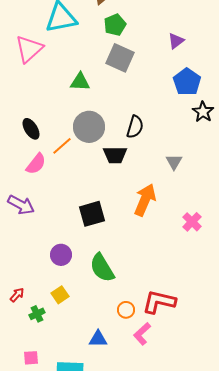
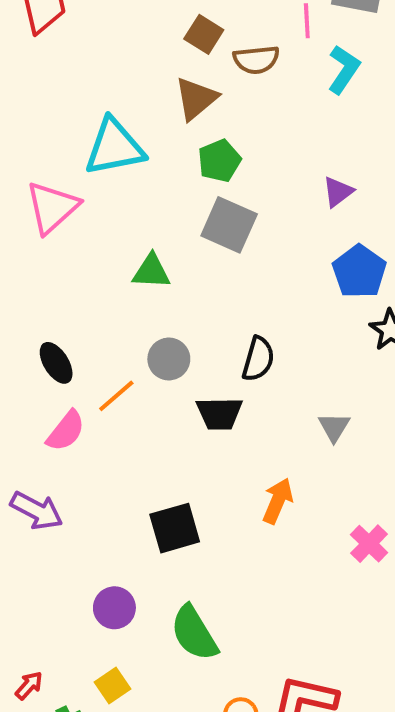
gray circle: (89, 127) -> (169, 359), size x0.7
orange arrow: (145, 200) -> (278, 501), size x0.7

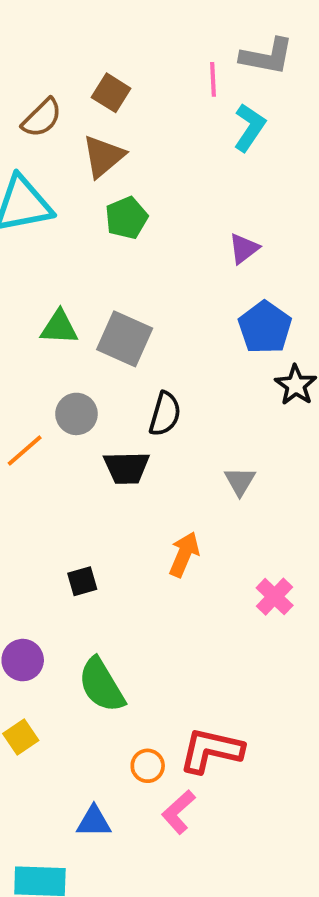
brown semicircle: (256, 60) -> (42, 118), moved, turned -39
gray square: (229, 225) -> (125, 339), moved
black square: (175, 528) -> (82, 581), size x0.6

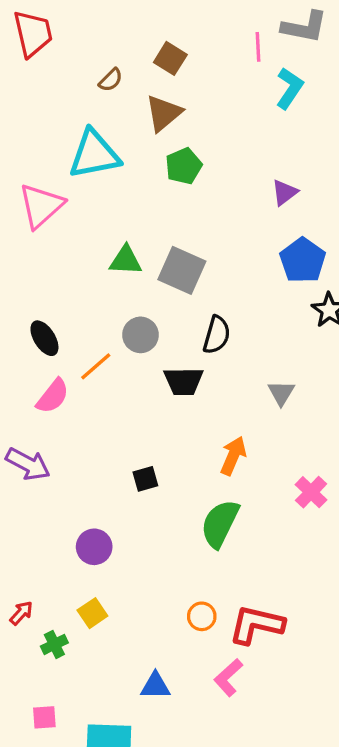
brown semicircle: (42, 118) -> (111, 80), size x0.7
green semicircle: (101, 685) -> (220, 524), moved, turned 57
orange circle: (148, 766) -> (202, 616), moved

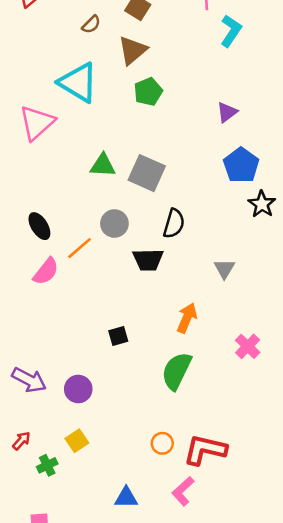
cyan triangle: (94, 154) -> (78, 83), turned 42
purple arrow: (28, 464) -> (29, 380), moved

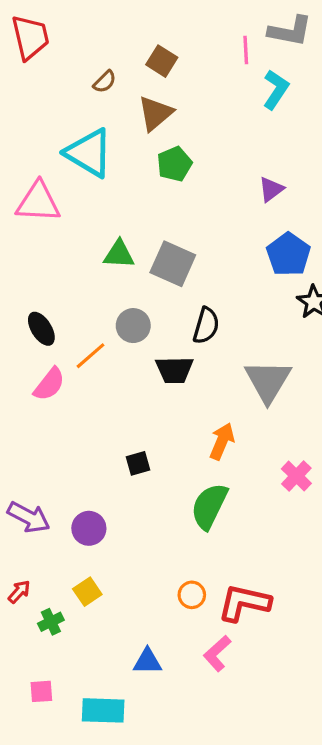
pink triangle: (37, 123) -> (38, 202), turned 45
gray triangle: (224, 269) -> (268, 381), size x1.8

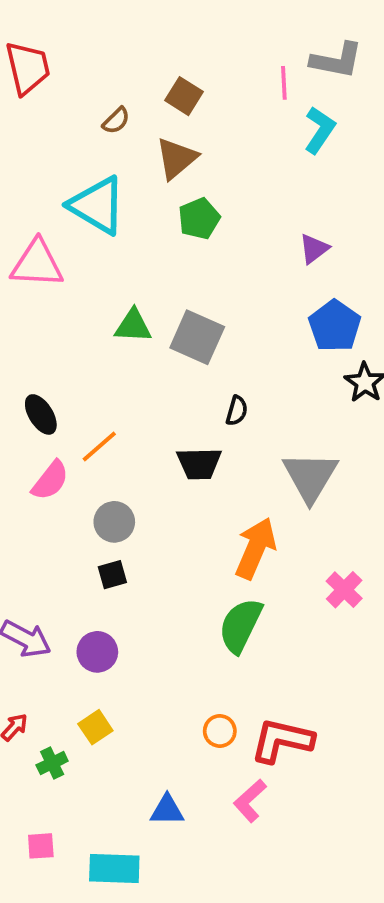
gray circle: (133, 326) -> (114, 522), moved
black semicircle: (206, 326) -> (237, 411), size x0.7
orange arrow: (222, 441) -> (256, 548), size x1.4
black square: (138, 463) -> (112, 575), moved

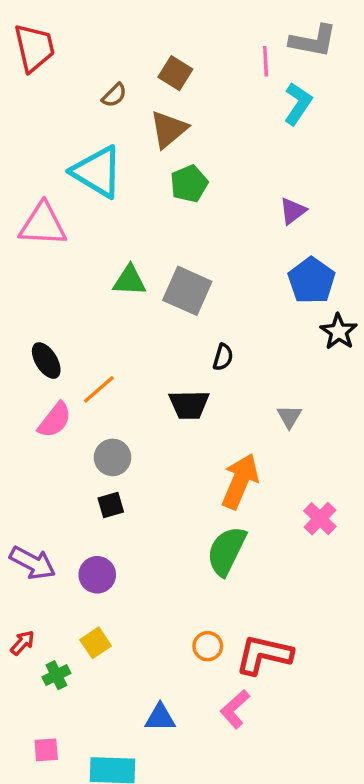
gray triangle: (310, 477) -> (289, 417), size x0.5

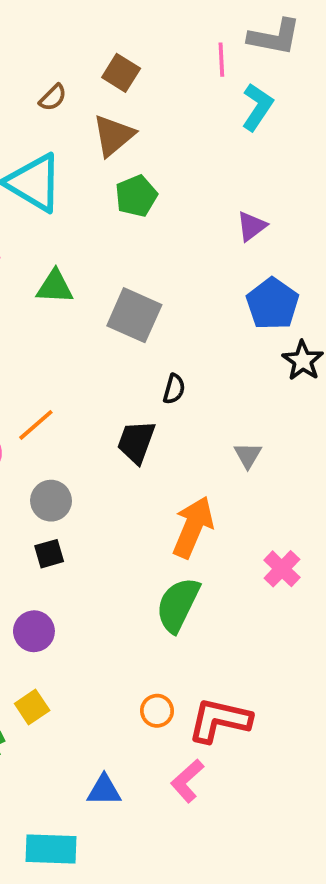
green triangle: (130, 281) -> (55, 287), moved
black trapezoid: (189, 405) -> (136, 442), turned 111

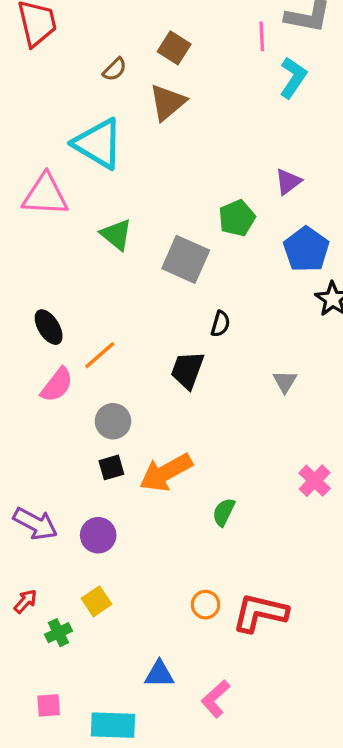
green pentagon: (136, 196) -> (237, 218), moved
green triangle: (55, 287) -> (116, 235), turned 36
orange arrow: (193, 527) -> (166, 472), moved, turned -142
green semicircle: (178, 605) -> (224, 512), size x0.6
pink L-shape: (187, 781) -> (215, 699), moved

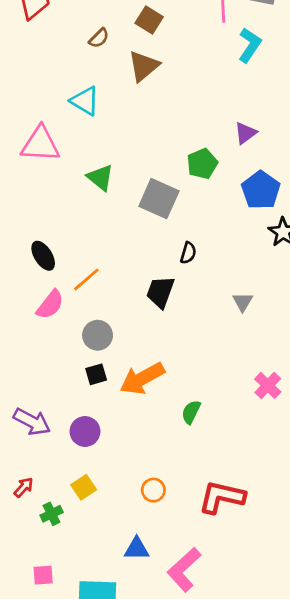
cyan triangle: (98, 144) -> (85, 101), size x0.7
orange circle: (206, 605) -> (153, 490), moved
pink L-shape: (215, 699) -> (184, 570), size x1.4

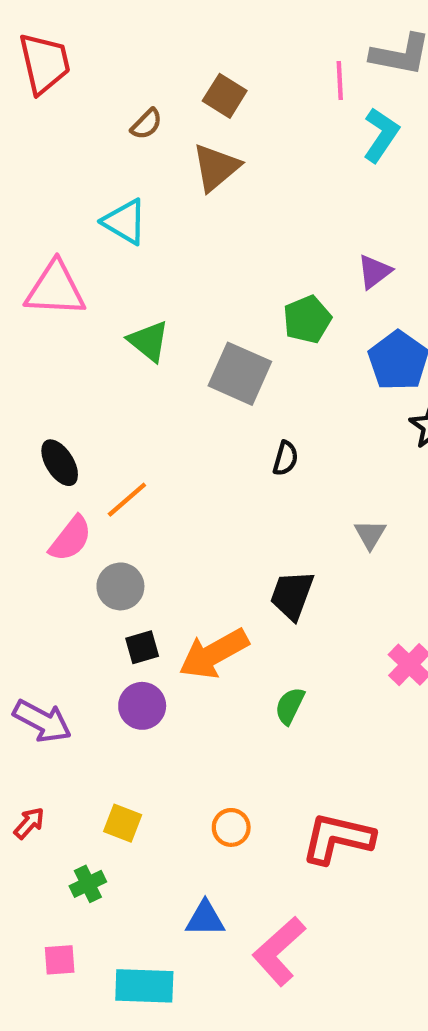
black trapezoid: (160, 292) -> (292, 595), moved
gray circle: (98, 335) -> (120, 586), moved
purple circle: (85, 431) -> (142, 706), moved
yellow square: (84, 487) -> (123, 823), turned -35
green cross: (52, 514) -> (88, 884), moved

